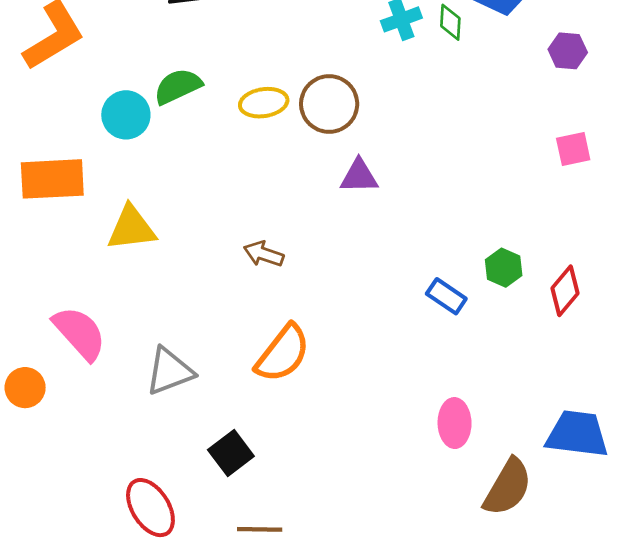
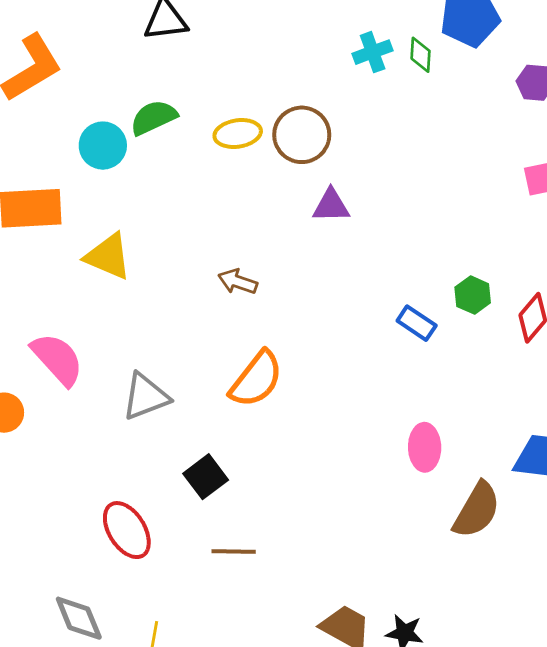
yellow triangle: (131, 228) -> (108, 256), turned 30

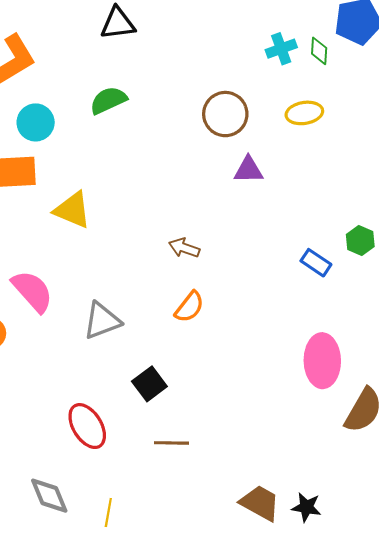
yellow ellipse: (238, 133) -> (304, 113), moved
cyan circle: (103, 146) -> (36, 122), moved
brown arrow: (238, 282) -> (184, 248), moved
orange semicircle: (256, 379) -> (189, 307), size x0.7
pink ellipse: (425, 447) -> (322, 361), size x1.4

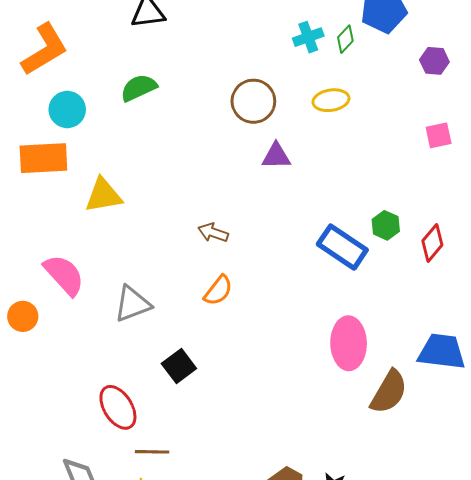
green diamond: (319, 51) -> (345, 39), turned 40
yellow triangle: (72, 210) -> (103, 195), turned -33
blue rectangle: (316, 263) -> (342, 247), size x1.6
brown line: (172, 443) -> (152, 452), moved

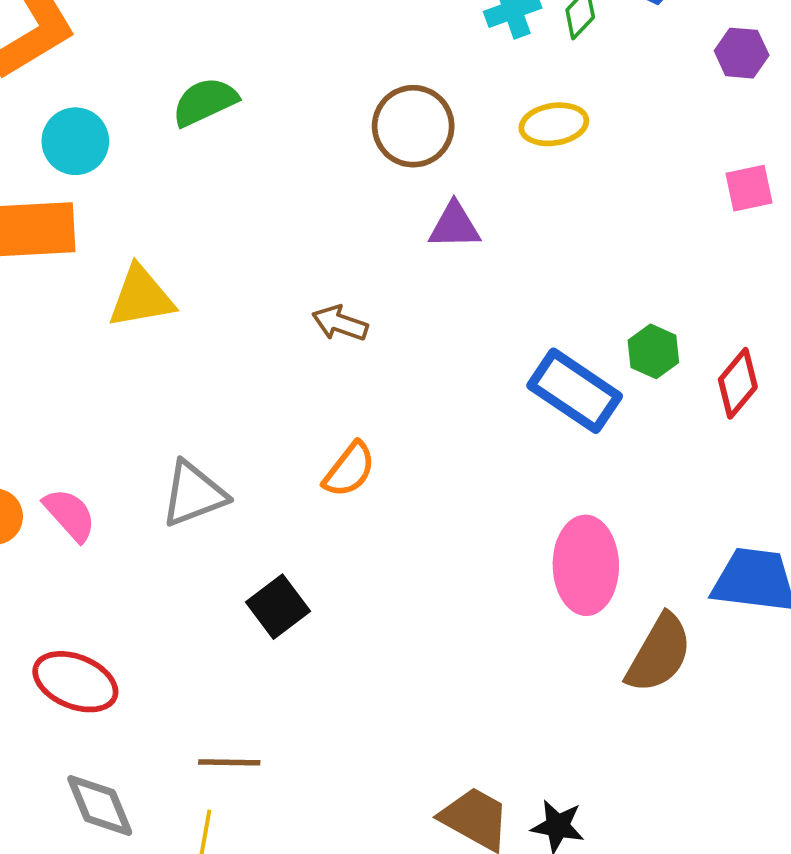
brown arrow: (213, 233) -> (340, 323), moved
pink semicircle: (64, 275) -> (70, 515), moved, size x0.7
red ellipse: (118, 407) -> (75, 682), moved, turned -36

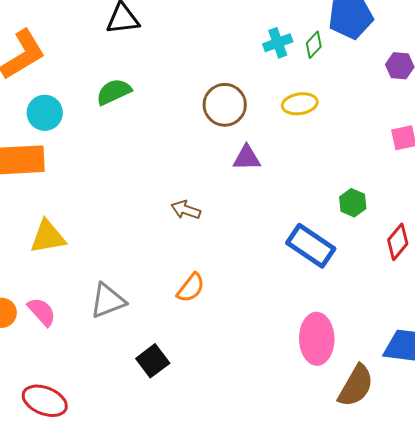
yellow triangle: (141, 297) -> (48, 237), moved
green hexagon: (653, 351) -> (353, 203), moved

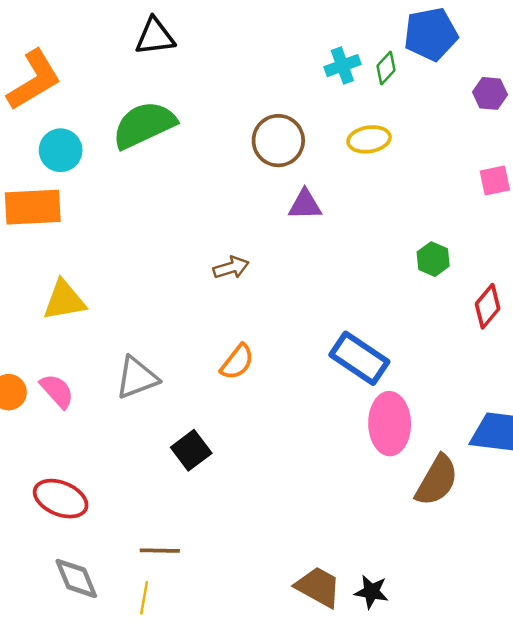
green semicircle: (114, 92) -> (144, 125), size x1.5
brown arrow: (186, 210) -> (231, 268), turned 144
blue rectangle: (311, 246) -> (359, 358), moved

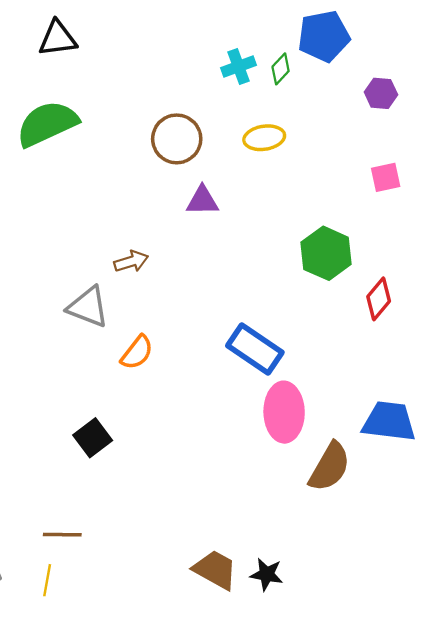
green hexagon: (433, 259) -> (326, 253), size x1.6
gray triangle: (137, 378) -> (88, 307), moved, turned 42

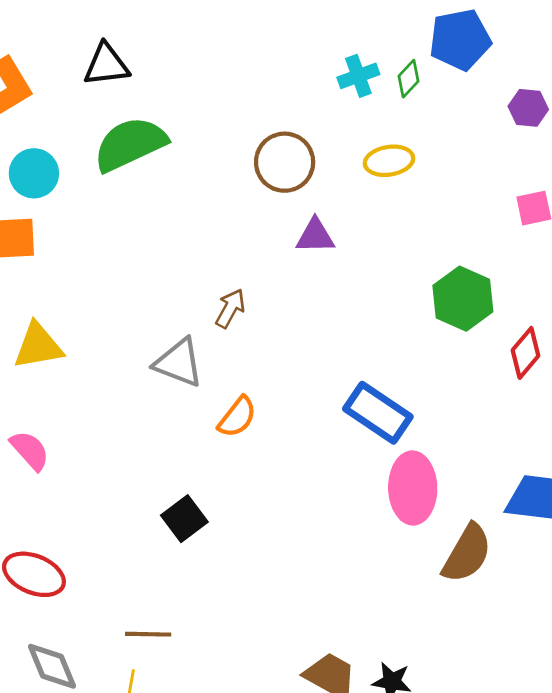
black triangle: (58, 39) -> (106, 65), moved
brown arrow: (131, 261) -> (230, 308), turned -44

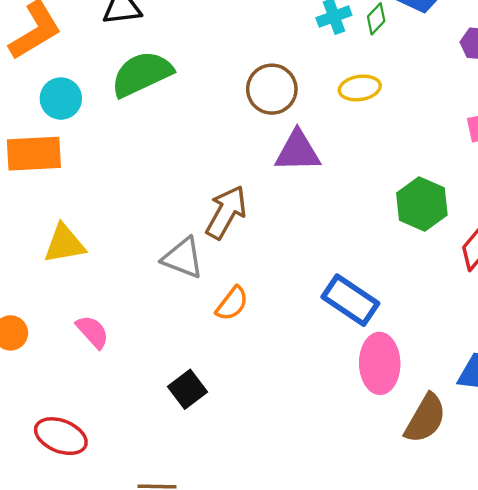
purple triangle: (315, 236) -> (298, 151), size x1.4
brown arrow: (230, 308) -> (226, 212), size x1.6
pink semicircle: (30, 450) -> (93, 332), moved

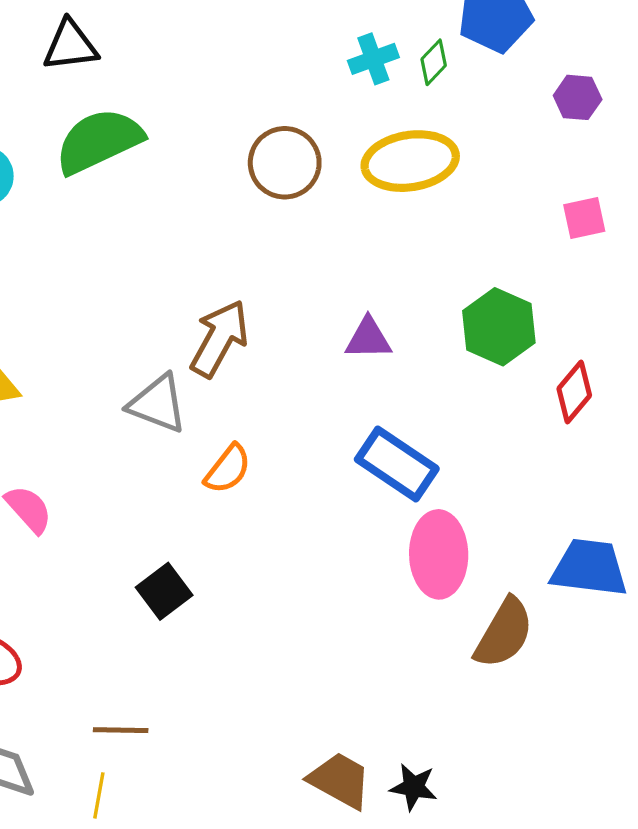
yellow ellipse: (360, 88) -> (410, 161), size x1.6
purple triangle: (298, 151) -> (368, 338), moved, size x0.7

